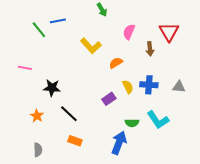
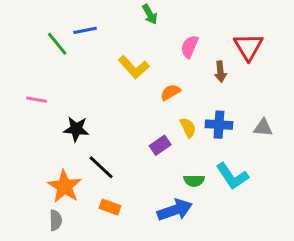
orange star: (37, 116) -> (64, 186), moved, size x1.6
blue arrow: (119, 143) -> (175, 210), turned 50

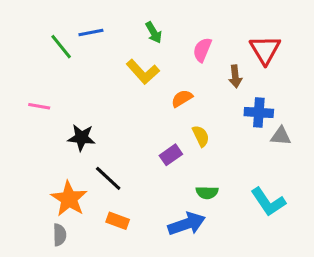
green arrow: (150, 14) -> (154, 32), moved
blue cross: (219, 125) -> (259, 112), moved
cyan L-shape: (232, 176) -> (268, 202), moved

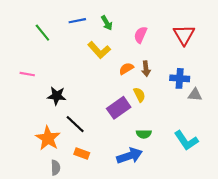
blue line: (91, 32) -> (77, 21), moved
brown arrow: (235, 76) -> (146, 69), moved
purple rectangle: (171, 155) -> (119, 108), size x1.5
gray semicircle: (60, 235) -> (56, 168), moved

